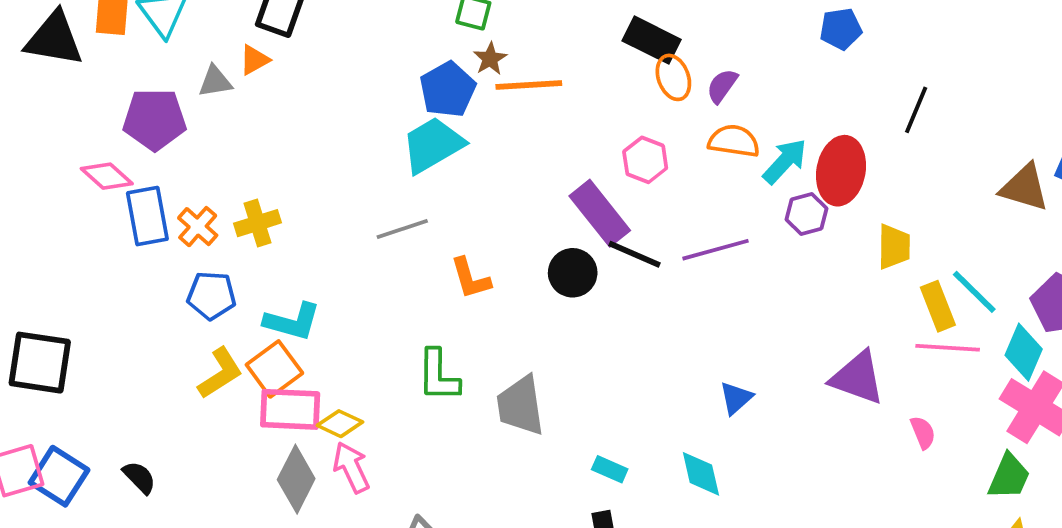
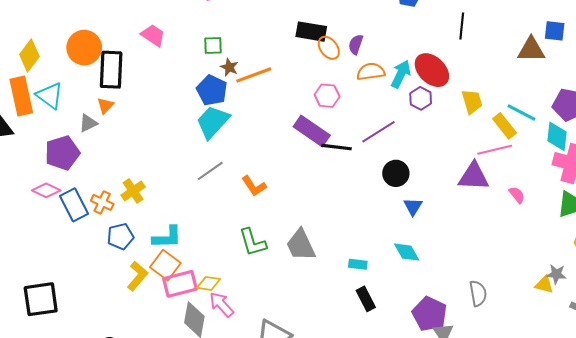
red ellipse: (841, 171) -> (432, 70), turned -40
black circle: (573, 273) -> (396, 173), moved
pink line: (948, 348) -> (495, 150), moved

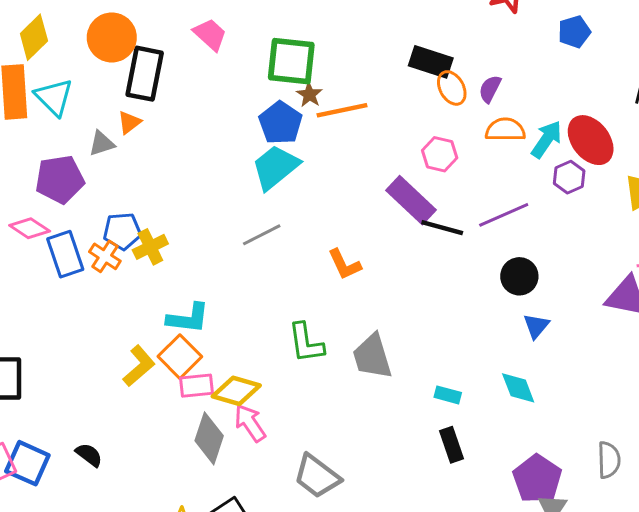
green square: (213, 46) -> (291, 61), size x1.8
orange L-shape: (254, 186) -> (344, 264), moved
blue pentagon: (120, 236) -> (122, 231), moved
yellow diamond: (209, 283) -> (236, 391), size x1.4
pink rectangle: (180, 284) -> (197, 386), size x0.7

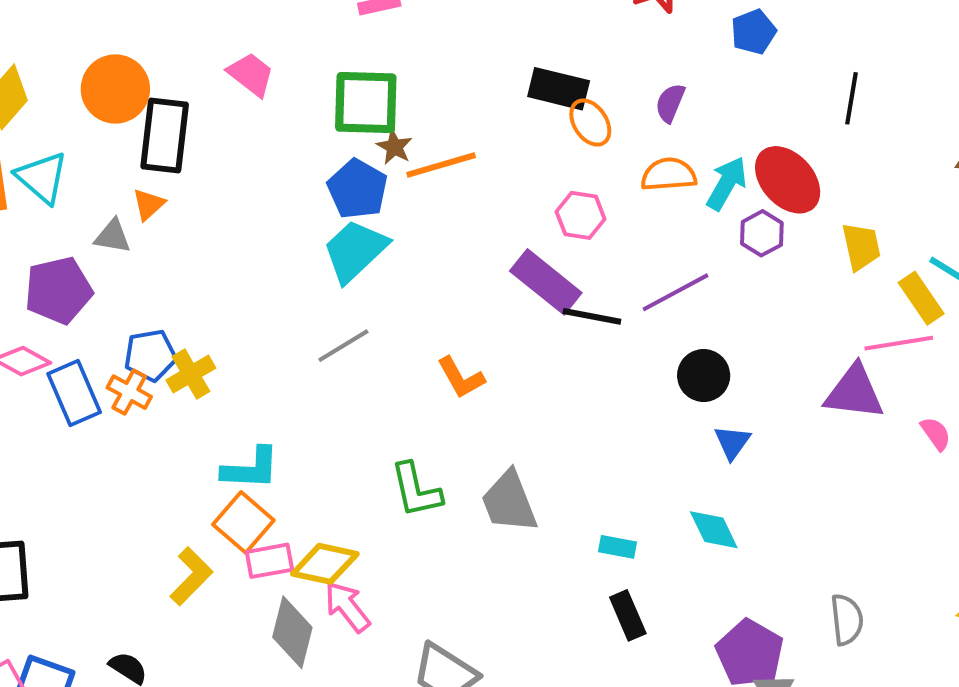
purple semicircle: (490, 89) -> (670, 103), moved
gray triangle: (102, 143) -> (113, 236), turned 32
yellow L-shape: (139, 366) -> (191, 576), moved

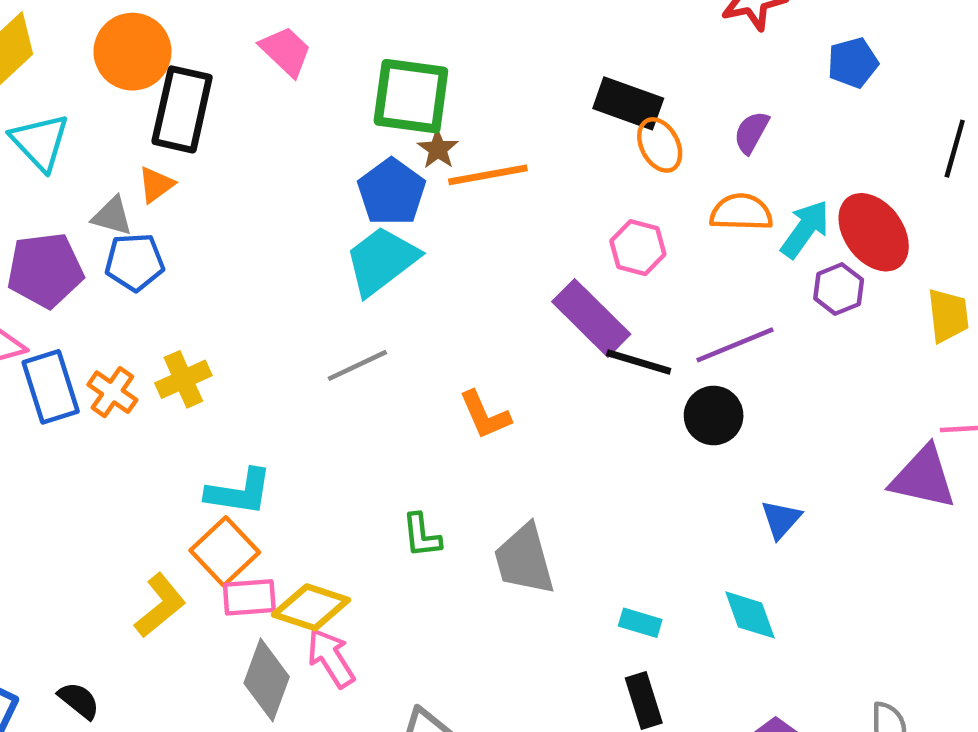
blue pentagon: (150, 355) -> (135, 262), moved
black circle: (704, 376) -> (714, 416), moved
green L-shape: (416, 490) -> (422, 535), size x0.7

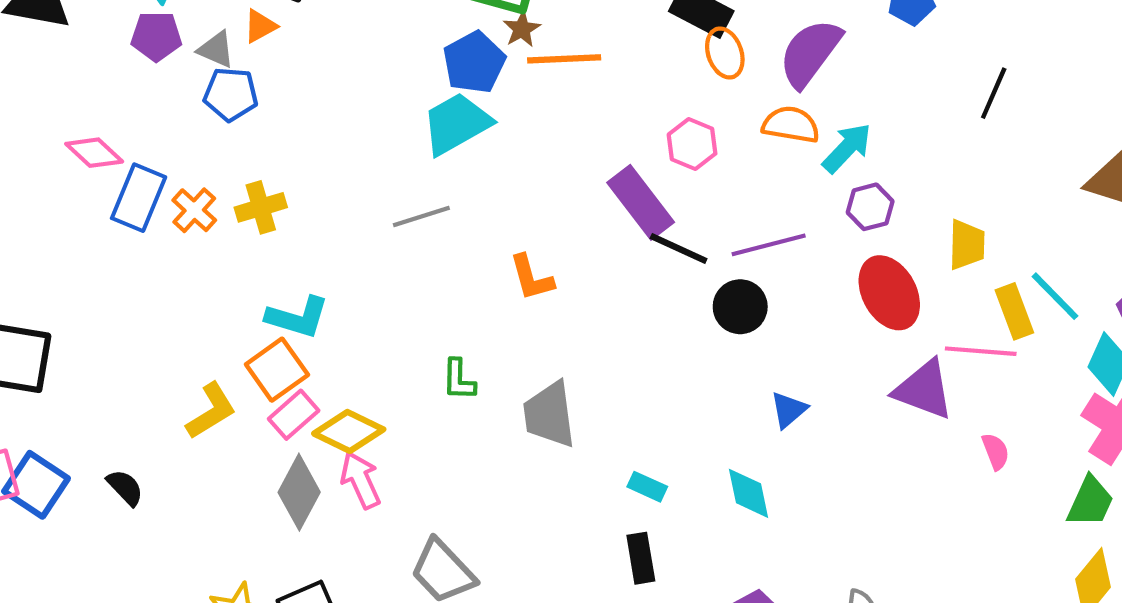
purple semicircle: (751, 132) -> (810, 53), size x1.8
red ellipse: (874, 232) -> (889, 293), moved
purple pentagon: (45, 270) -> (156, 36), moved, size x0.7
blue rectangle: (51, 387) -> (139, 198), turned 32
pink rectangle: (249, 597) -> (294, 415), turned -45

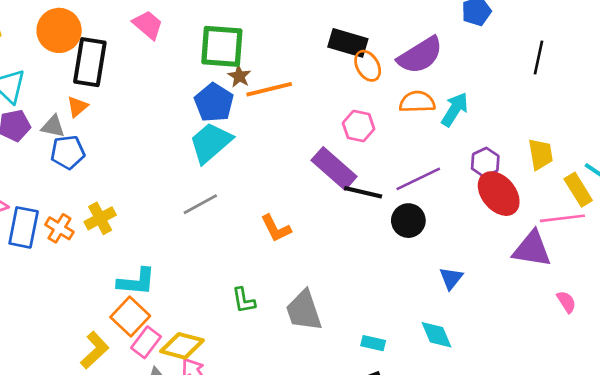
purple semicircle: (810, 53) -> (420, 55), turned -147
purple hexagon: (870, 207) -> (485, 162), moved
pink semicircle: (996, 451) -> (566, 302), moved

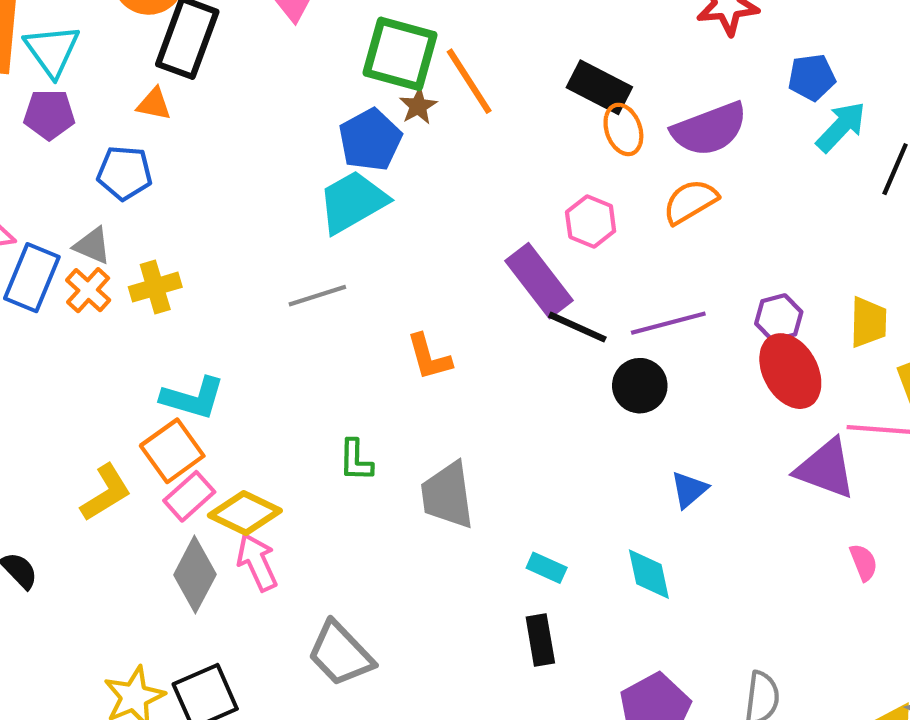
orange line: (269, 89) -> (469, 81), moved, turned 60
orange semicircle: (417, 102) -> (690, 202), turned -40
orange triangle: (77, 107) -> (154, 104), turned 40
cyan arrow: (455, 109) -> (841, 127), moved
gray triangle: (53, 126) -> (92, 246), moved

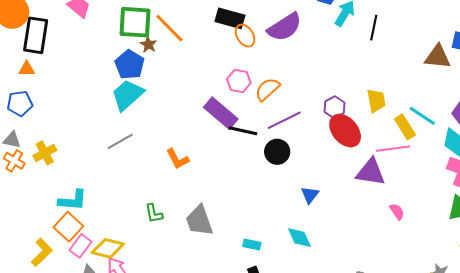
orange semicircle: (690, 202) -> (267, 89), moved

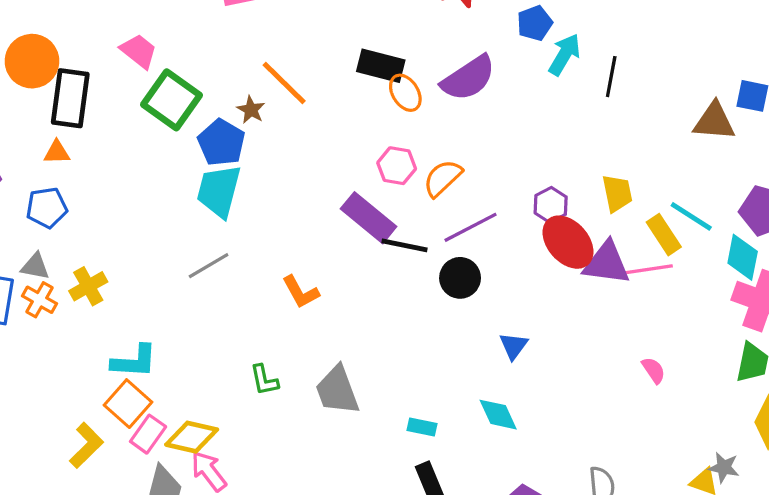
green square: (135, 22) -> (171, 100), moved, turned 33
cyan trapezoid: (127, 95) -> (219, 191), turned -33
purple triangle: (371, 172) -> (607, 263), moved

